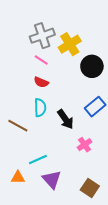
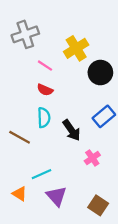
gray cross: (42, 36) -> (25, 34), moved
orange triangle: (18, 177) -> (20, 194), turned 32

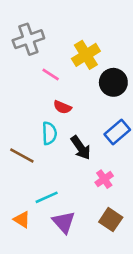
red semicircle: (45, 90) -> (62, 107), moved
brown square: (98, 205) -> (111, 220), moved

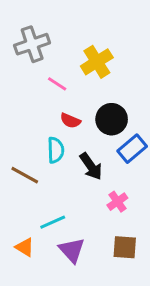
black circle: (113, 82) -> (112, 119), moved
brown square: (111, 220) -> (125, 247), turned -30

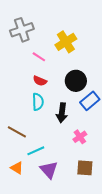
red semicircle: (70, 121) -> (40, 81), moved
black arrow: (91, 166) -> (62, 113), turned 42
brown line: (25, 175) -> (17, 132), moved

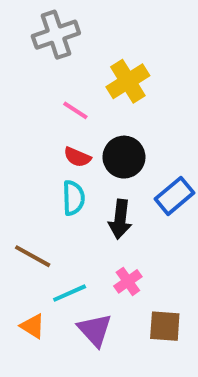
gray cross: (22, 30) -> (56, 35), moved
black circle: (76, 81) -> (124, 157), moved
pink cross: (80, 137) -> (128, 281), moved

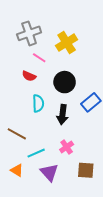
gray cross: (56, 35) -> (29, 33), moved
red semicircle: (77, 157) -> (29, 76), moved

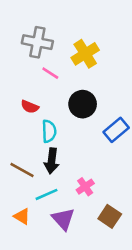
gray cross: (29, 33) -> (37, 42), turned 30
red semicircle: (29, 76) -> (30, 107), moved
black arrow: (63, 115) -> (52, 161), moved
brown square: (86, 170) -> (110, 216), turned 30

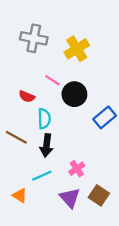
pink line: (50, 73) -> (52, 80), moved
brown line: (22, 170) -> (16, 137), moved
purple triangle: (63, 219) -> (70, 198), moved

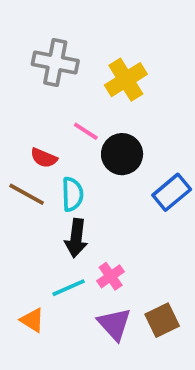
brown line: (16, 137) -> (27, 194), moved
pink cross: (77, 169) -> (111, 276), moved
brown square: (99, 195) -> (162, 320), turned 30

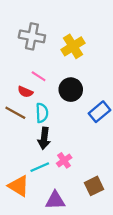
pink line: (86, 131) -> (39, 76), moved
orange triangle: (32, 320) -> (19, 186), size x1.5
purple triangle: (114, 324) -> (55, 200), moved, turned -50

